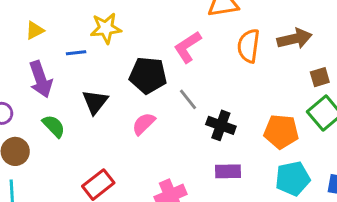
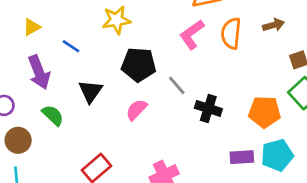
yellow star: (106, 28) -> (116, 20), moved
brown arrow: (295, 39) -> (274, 25), size x0.7
pink L-shape: (188, 47) -> (192, 34), moved
blue line: (76, 53) -> (71, 46), turned 42
purple rectangle: (228, 171) -> (242, 157), moved

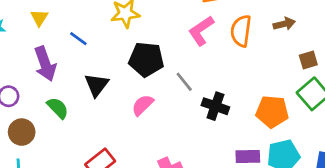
yellow triangle: (32, 27) -> (39, 18), turned -30

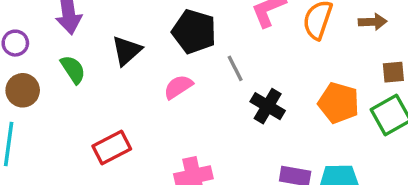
orange pentagon: (272, 112) -> (339, 103), moved

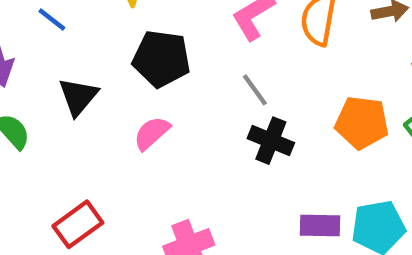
gray line: (235, 68) -> (255, 90), moved

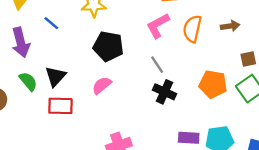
black triangle: (78, 97) -> (55, 76), moved
red rectangle: (78, 224) -> (60, 106), moved, turned 35

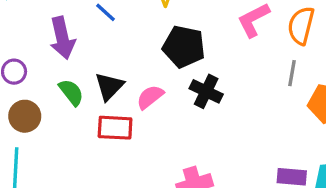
gray line: (157, 65) -> (292, 73), moved, turned 42
pink semicircle: (102, 85) -> (150, 97), moved
black cross: (165, 92) -> (206, 91), moved

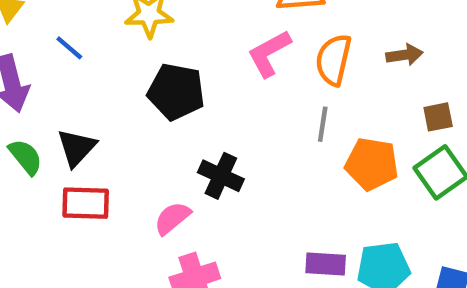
black cross: (206, 91) -> (221, 176), moved
pink semicircle: (150, 97) -> (172, 218), moved

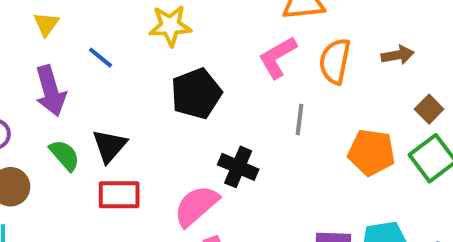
black pentagon: (176, 92) -> (196, 94), turned -30
brown square: (438, 117) -> (429, 109), turned -32
gray line: (323, 124) -> (299, 120), moved
pink semicircle: (172, 218) -> (196, 206), size x1.4

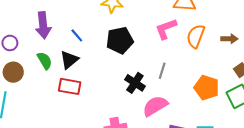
blue line: (101, 58) -> (77, 35), moved
gray line: (299, 120) -> (162, 71), moved
pink semicircle: (196, 206) -> (155, 106), moved

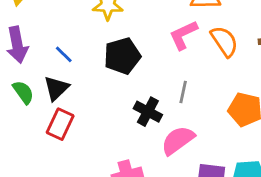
orange semicircle: (196, 36) -> (224, 41), turned 130
red rectangle: (70, 86) -> (60, 124), turned -70

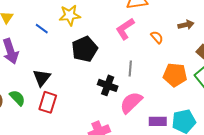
orange semicircle: (224, 41) -> (157, 37), moved, size x0.6
blue line: (64, 54) -> (42, 29), moved
green semicircle: (23, 92) -> (17, 98), moved

